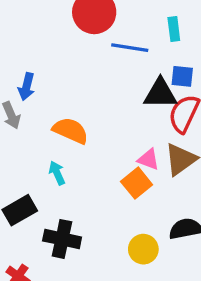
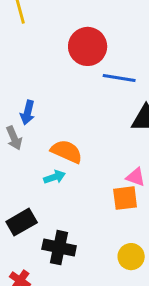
cyan arrow: (57, 173) -> (55, 177), moved, turned 95
orange square: (137, 183) -> (125, 198), turned 32

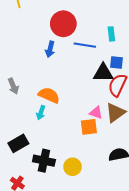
blue arrow: (28, 113) -> (50, 49), moved
cyan arrow: (55, 177) -> (41, 113), turned 128
yellow circle: (131, 257) -> (73, 167), moved

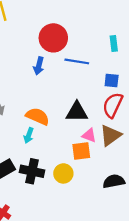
cyan rectangle: (111, 34) -> (114, 44), moved
black triangle: (103, 73) -> (77, 112), moved
black cross: (44, 161) -> (32, 171), moved
yellow circle: (73, 167) -> (63, 173), moved

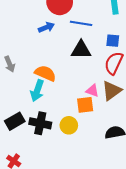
blue arrow: (39, 66) -> (46, 27), turned -126
black triangle: (77, 112) -> (81, 50), moved
cyan arrow: (29, 135) -> (37, 91), size x1.5

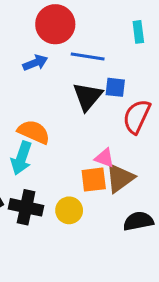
blue square: (113, 41) -> (115, 87), moved
black triangle: (81, 50) -> (88, 97), turned -50
brown triangle: (112, 91) -> (120, 178), moved

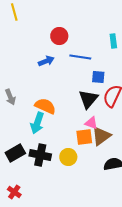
red circle: (55, 24) -> (59, 36), size x0.7
black triangle: (88, 97) -> (88, 99), moved

